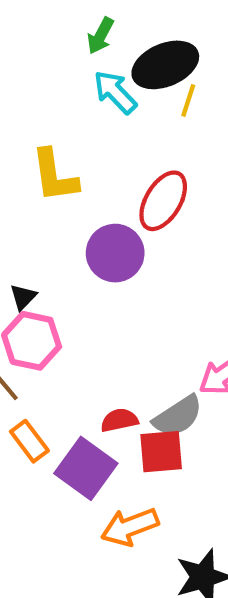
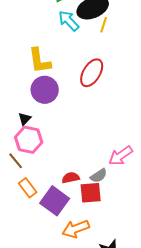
purple circle: (115, 253) -> (45, 90), moved
gray semicircle: (178, 416) -> (99, 176), size x0.7

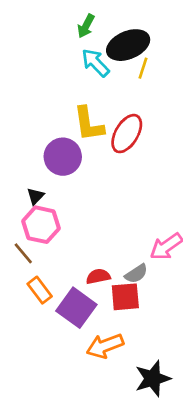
yellow L-shape: (40, 61) -> (89, 124), moved

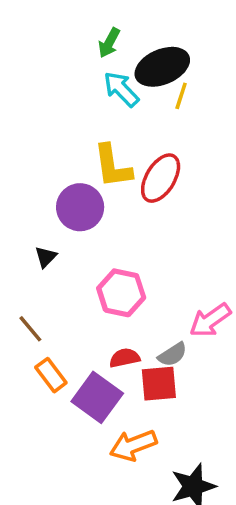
pink hexagon: (41, 225) -> (121, 293), moved

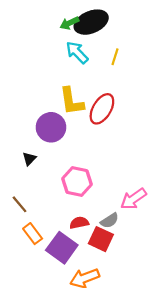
green arrow: (109, 43) -> (69, 23), turned 36
black ellipse: (162, 67) -> (91, 22), moved
red square: (159, 384) -> (101, 239), turned 30

